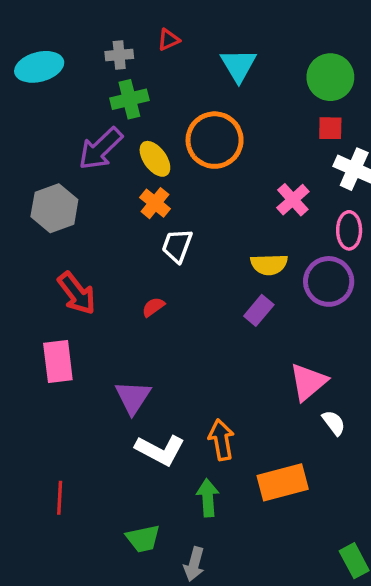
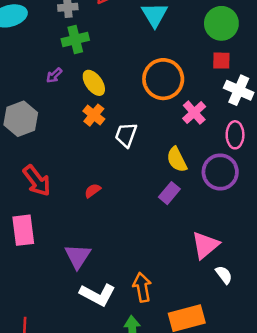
orange circle: (215, 140) -> (163, 79), moved
purple arrow: (100, 149) -> (54, 75), size x0.5
white trapezoid: (177, 246) -> (126, 135), moved
yellow semicircle: (269, 264) -> (177, 160), turned 65

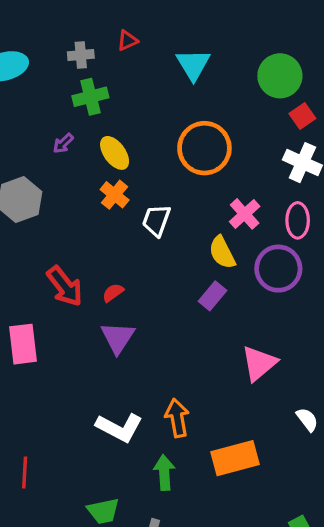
red square: (221, 61) -> (302, 116), moved, turned -36
pink cross: (194, 113) -> (245, 214), moved
red arrow: (37, 181) -> (65, 286), moved
purple triangle: (78, 256) -> (118, 338), moved
white semicircle: (224, 275) -> (307, 420), moved

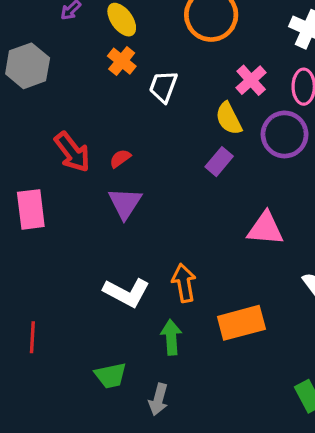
pink triangle: (259, 363) -> (265, 229), turned 45

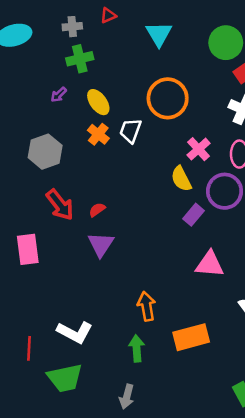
gray hexagon: (28, 66) -> (45, 152), moved
white trapezoid: (163, 87) -> (130, 131), moved
purple rectangle: (219, 162) -> (194, 215), moved
white L-shape: (127, 292) -> (75, 332), moved
green trapezoid: (111, 375) -> (65, 378), moved, size x1.4

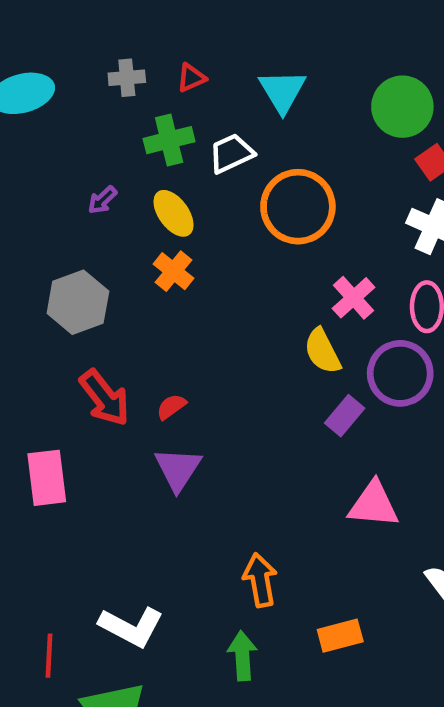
red triangle: (108, 15) -> (191, 78), moved
green cross: (80, 59) -> (169, 140), moved
white trapezoid: (130, 131) -> (231, 153), moved, turned 45
orange rectangle: (191, 337) -> (340, 636), size x0.7

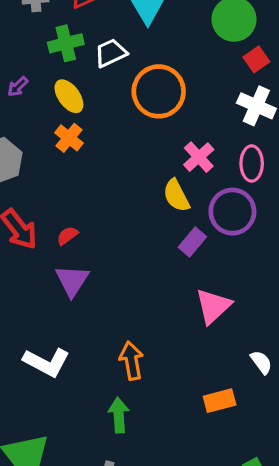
pink triangle: (374, 504) -> (213, 306), turned -48
white L-shape: (131, 627) -> (47, 362), moved
orange rectangle: (340, 636) -> (220, 401), moved

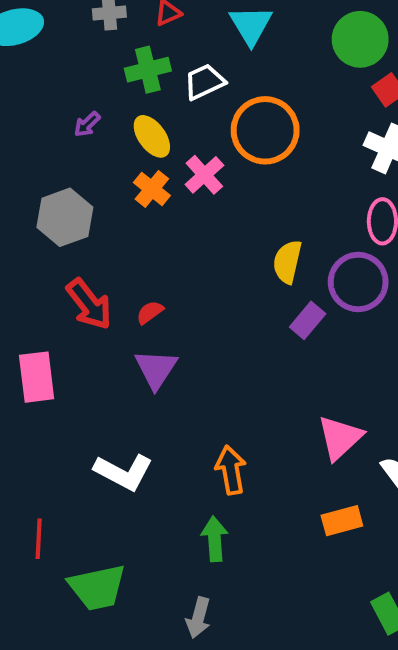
pink cross: (199, 157) -> (204, 175), moved
yellow semicircle: (176, 196) -> (287, 262), turned 40
pink triangle: (213, 306) -> (340, 438), moved

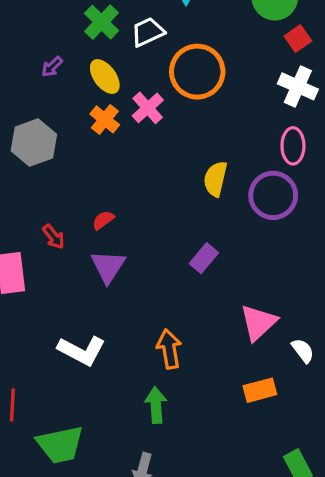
green cross: (148, 70) -> (101, 22), turned -32
red arrow: (89, 304) -> (54, 237), moved, size x0.6
purple rectangle: (308, 320) -> (204, 258), moved

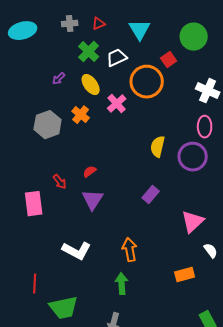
red square: (298, 39) -> (169, 60), moved
orange cross: (105, 119) -> (81, 115), moved
pink triangle: (258, 322) -> (193, 222), moved

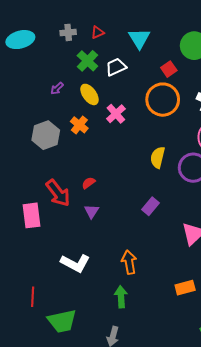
orange circle: (147, 82) -> (163, 100), moved
red arrow: (60, 182) -> (58, 193), size x1.8
purple triangle: (93, 200) -> (92, 211), size x0.7

